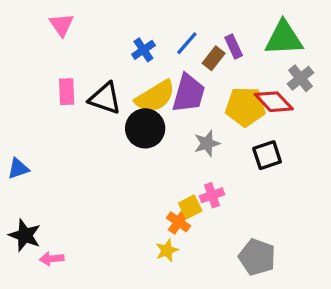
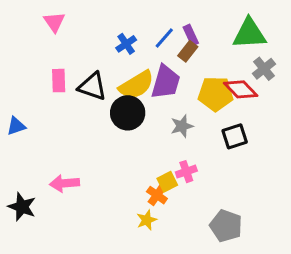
purple rectangle: (234, 47) -> (191, 35), moved
blue triangle: (18, 168) -> (16, 126), moved
pink arrow: (52, 259) -> (65, 183), moved, size x1.4

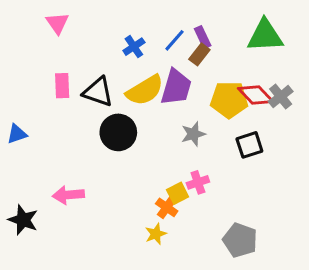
gray cross: (264, 69) -> (281, 97), moved
black circle: (128, 113) -> (118, 132), moved

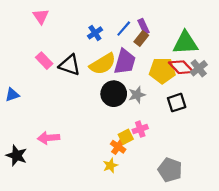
green triangle: (265, 36) -> (185, 43), moved
pink rectangle: (62, 86) -> (44, 61), turned -42
black circle: (118, 132) -> (114, 94), moved

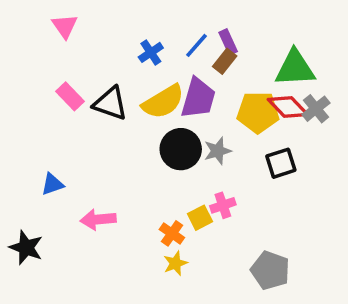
blue triangle: (12, 95) -> (52, 184), moved
pink arrow: (49, 138) -> (98, 219), moved
orange cross: (118, 147) -> (172, 233), moved

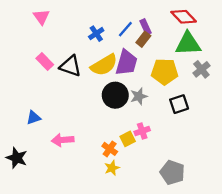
red diamond: (288, 107) -> (184, 17), moved

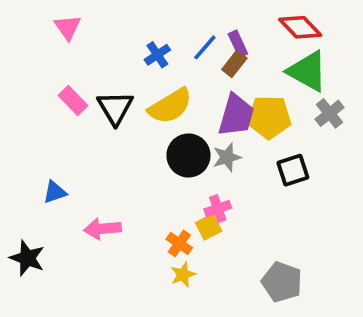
green triangle: (188, 44) -> (308, 71), turned 32
purple trapezoid: (126, 63) -> (236, 115), moved
black triangle: (70, 66) -> (115, 108), turned 40
pink cross: (142, 131) -> (218, 209), moved

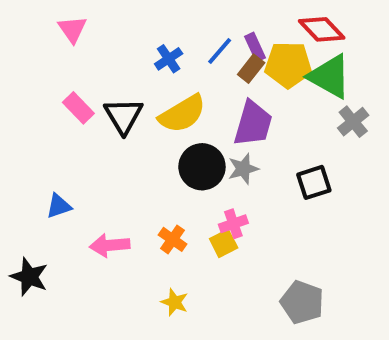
yellow pentagon: (269, 117) -> (288, 65), moved
orange cross: (179, 243) -> (173, 239), moved
yellow star: (183, 275) -> (174, 302), moved, turned -30

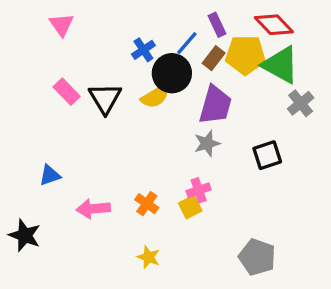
purple rectangle: (255, 47) -> (217, 25), moved
yellow semicircle: (182, 114) -> (155, 97), size x0.7
black circle: (202, 167) -> (172, 73), moved

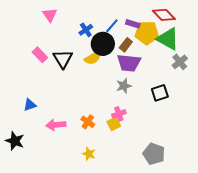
pink triangle: (62, 25) -> (50, 15), moved
purple rectangle: (217, 25) -> (133, 24), moved, turned -48
brown rectangle: (214, 58) -> (126, 45), moved
purple trapezoid: (215, 105) -> (129, 63), turned 80

